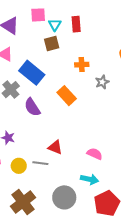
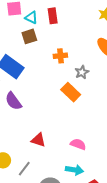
cyan triangle: (55, 25) -> (31, 18), turned -32
orange rectangle: (67, 96) -> (71, 92), moved
gray line: (40, 163) -> (24, 169), moved, turned -56

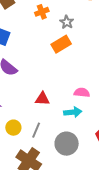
orange rectangle: (71, 92) -> (61, 44), turned -60
cyan arrow: (74, 170) -> (73, 112), moved

